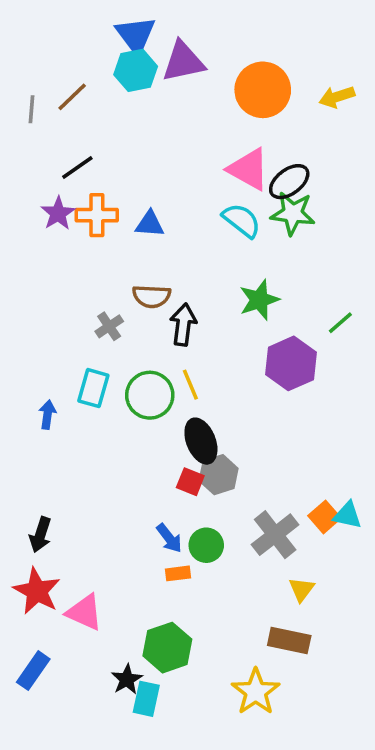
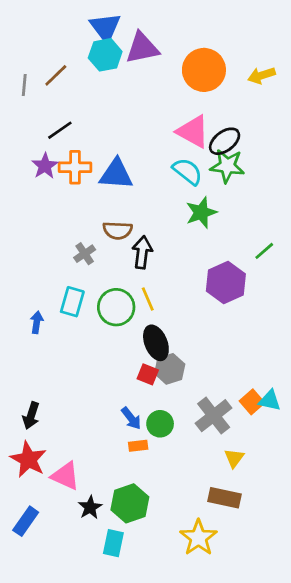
blue triangle: (150, 224) -> (116, 174), size x1.5
green star: (259, 300) -> (201, 213), moved
black star: (127, 679) -> (90, 507), moved

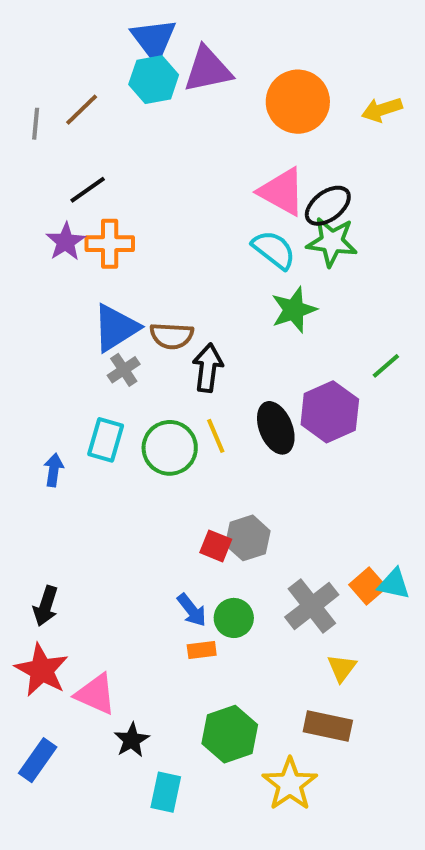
blue triangle: (116, 174) -> (116, 328), moved, turned -36
black ellipse: (156, 343) -> (276, 428), moved
green hexagon: (130, 503) -> (230, 734), moved

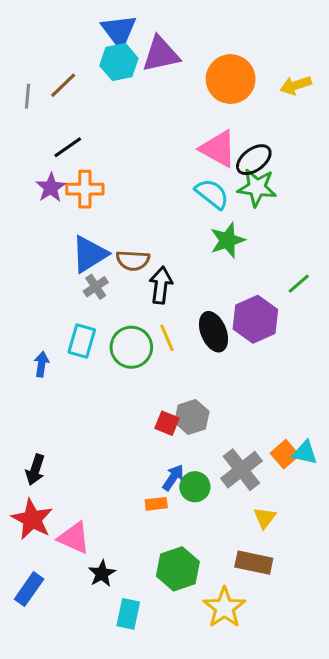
blue arrow: (192, 610) -> (173, 477), moved, turned -108
green circle: (234, 618) -> (195, 487), moved

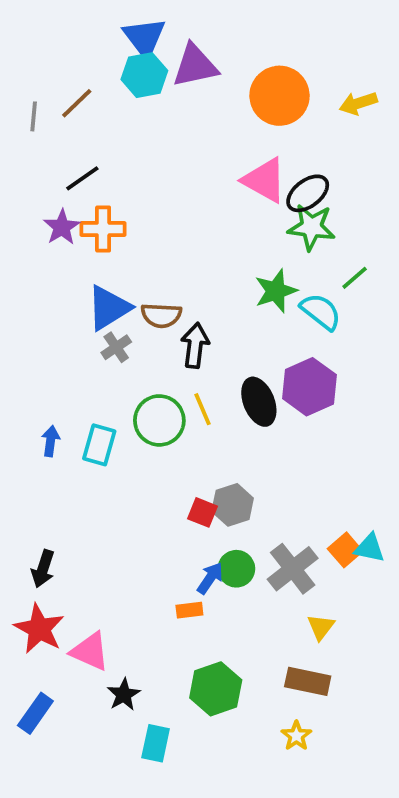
cyan semicircle: (212, 194) -> (321, 312), moved
green line: (299, 284) -> (355, 278), moved
cyan rectangle: (82, 341) -> (99, 445), moved
green circle: (195, 487) -> (236, 569), moved
yellow star: (224, 608) -> (296, 736), moved, size x0.6

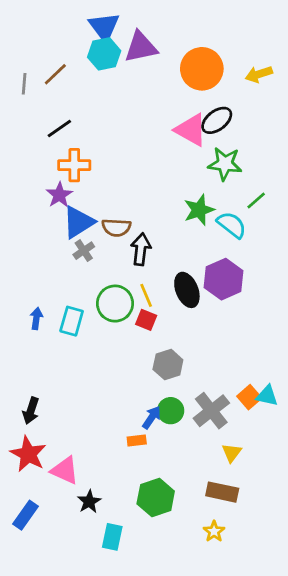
black ellipse: (308, 193) -> (217, 120), moved
purple star: (62, 227) -> (59, 195), moved
red square: (203, 512) -> (146, 320), moved

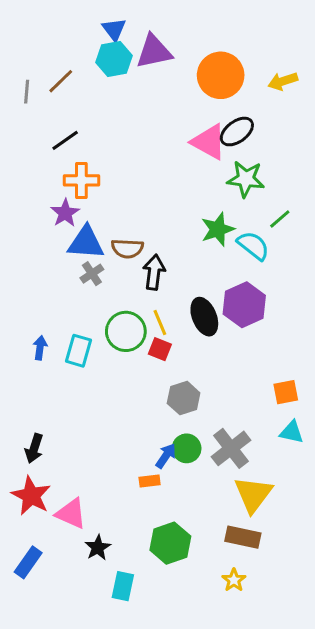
blue triangle: (104, 27) -> (114, 29), size x0.7
blue triangle: (78, 222) -> (86, 243), turned 36
orange square: (249, 397) -> (286, 392), moved, turned 30
yellow triangle: (232, 453) -> (253, 494), size x1.8

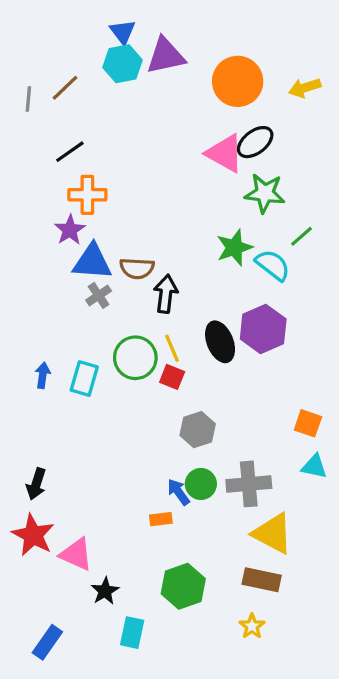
orange square: (286, 392) -> (308, 423), turned 30
gray cross: (231, 448) -> (249, 484), turned 33
blue arrow: (166, 456) -> (178, 492), turned -70
yellow triangle: (253, 494) -> (273, 534), turned -39
blue rectangle: (28, 562) -> (47, 642), moved

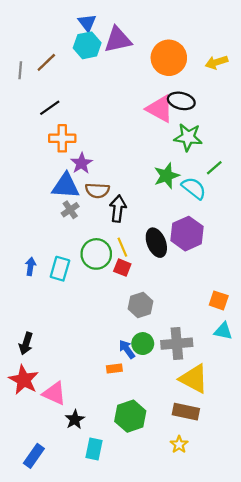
black ellipse: (255, 142) -> (181, 101), turned 50
purple star: (70, 230) -> (82, 163), moved

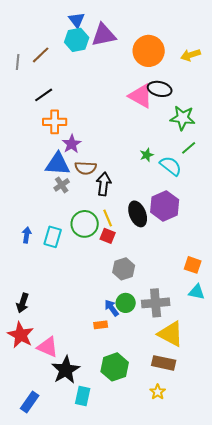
green star: (188, 137) -> (183, 118), moved
green star: (167, 176) -> (147, 155), size x0.6
black star: (75, 420) -> (66, 370), size x1.6

